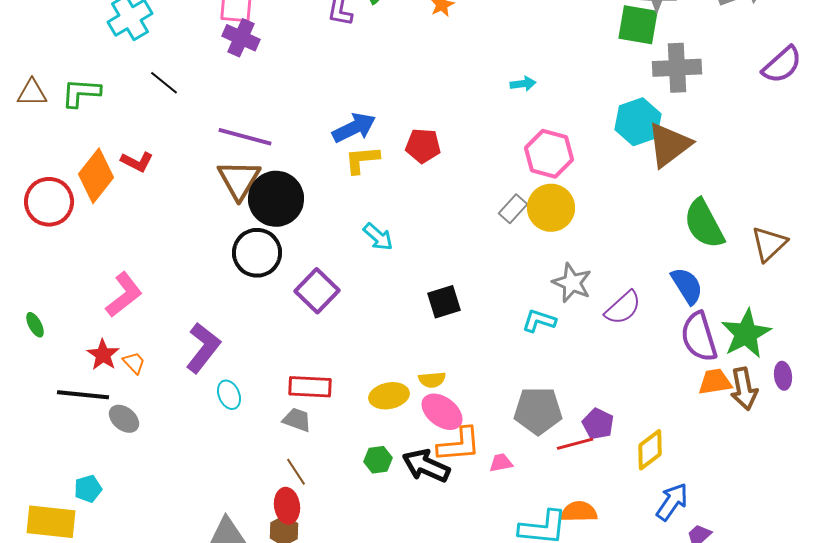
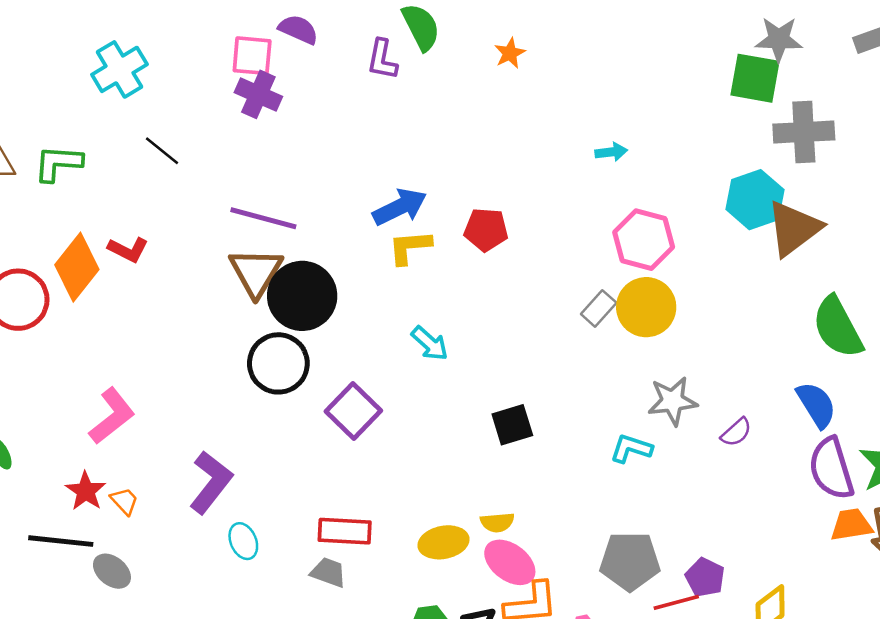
gray star: (572, 283) -> (672, 401), turned -30
purple semicircle: (623, 308) -> (736, 432), size x0.7

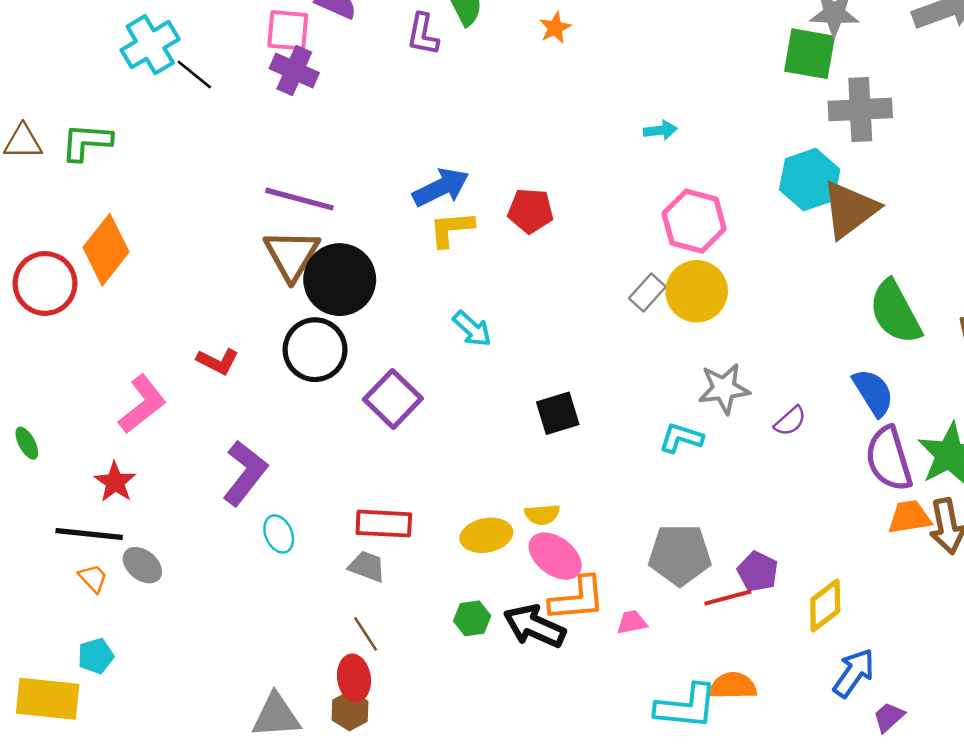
black line: (162, 151) -> (194, 74), moved
red L-shape: (128, 250) -> (218, 361), moved
orange trapezoid: (124, 501) -> (93, 578), moved

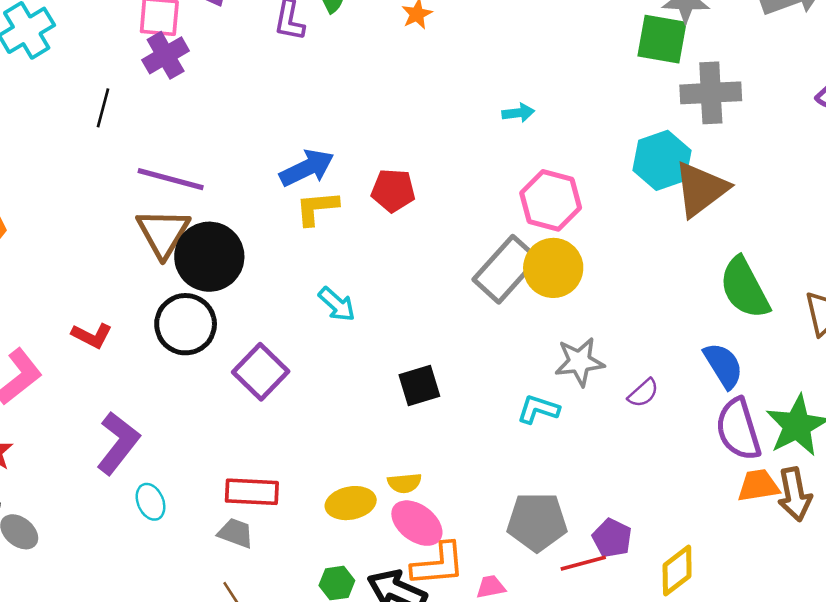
purple cross: (294, 71) -> (166, 55), turned 36
black line: (194, 74) -> (103, 108), moved, turned 66
gray rectangle: (647, 293) -> (506, 269), size x1.8

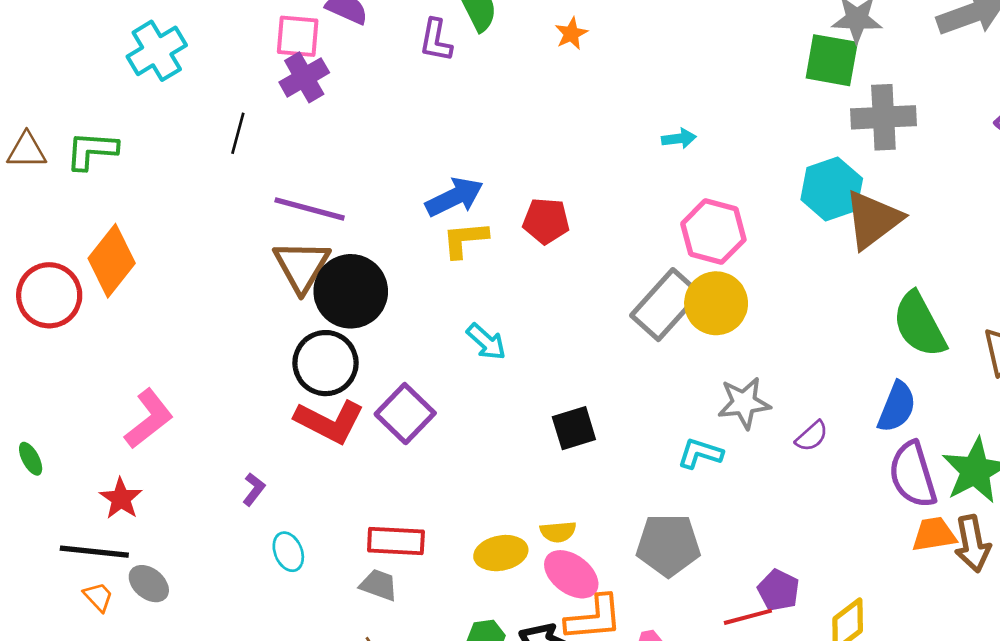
red L-shape: (92, 335) -> (329, 422), moved, size x1.6
blue semicircle: (723, 365) -> (897, 407), turned 54
purple L-shape: (118, 443) -> (254, 489), size x0.5
gray pentagon: (537, 522) -> (668, 545), moved

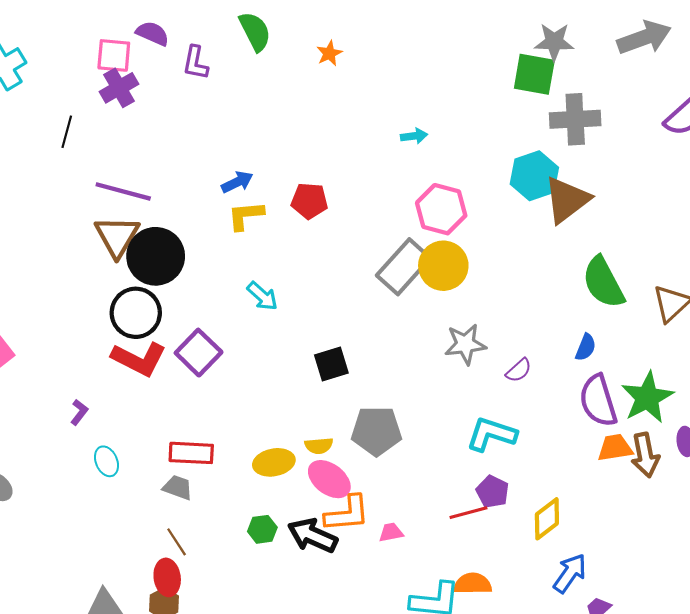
purple L-shape: (436, 40) -> (195, 63), moved
blue arrow: (454, 197) -> (237, 182), size x0.7
blue semicircle: (897, 407) -> (586, 347), size x0.7
cyan L-shape: (700, 453) -> (491, 434), moved, size x1.4
gray pentagon: (668, 545) -> (376, 431), moved

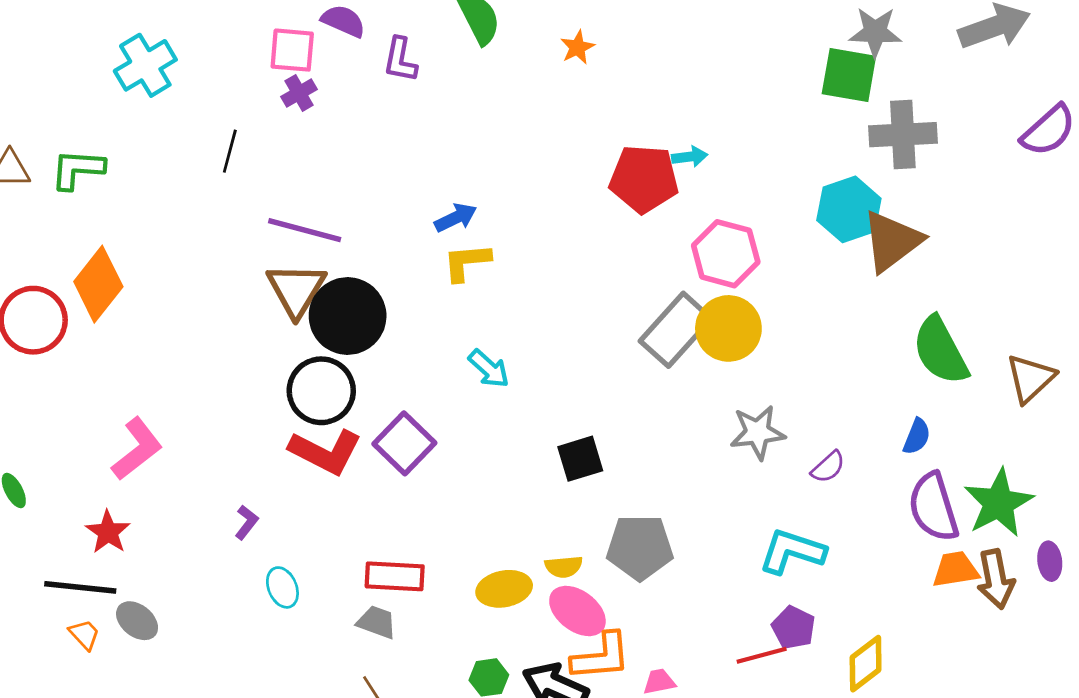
purple cross: (119, 88) -> (299, 93), size x0.7
red pentagon: (309, 201) -> (644, 179), moved, size x1.4

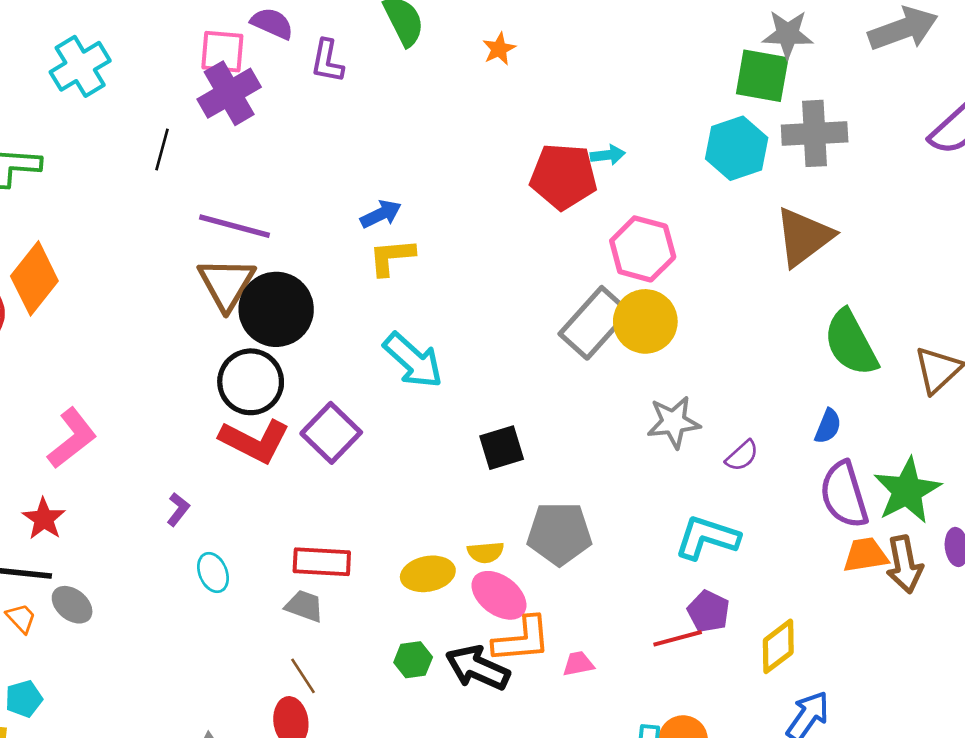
purple cross: (299, 93) -> (229, 93), size x1.8
cyan hexagon: (849, 209) -> (737, 148), moved
cyan arrow: (489, 369) -> (413, 360), size x1.5

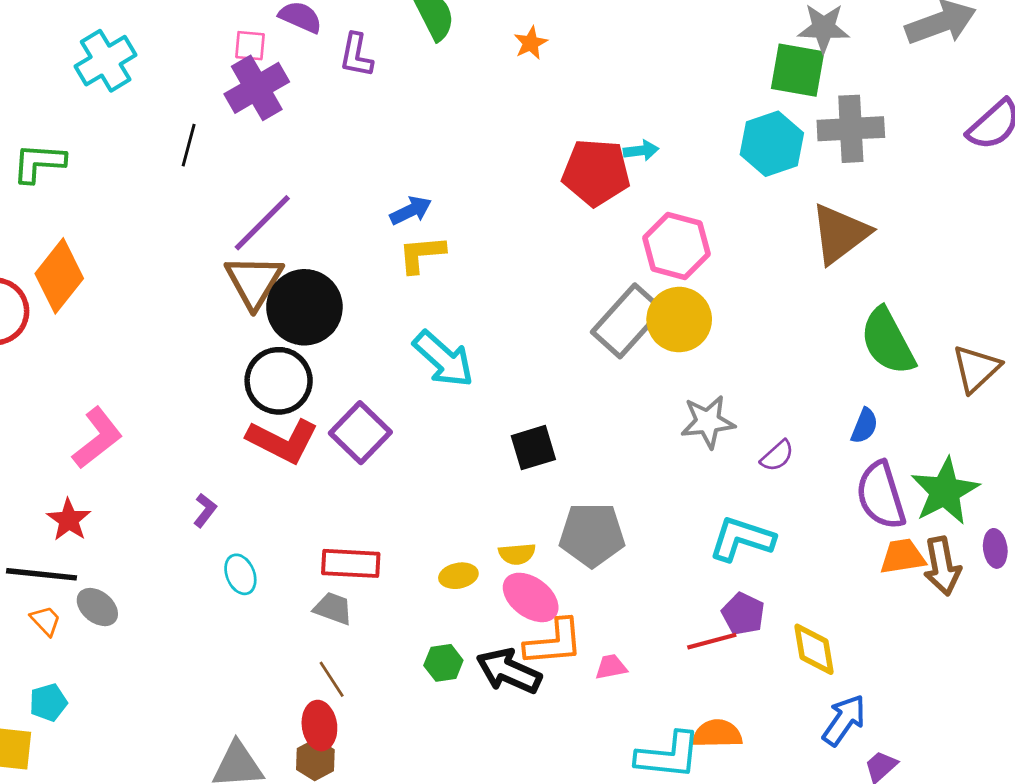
pink square: (222, 52) -> (250, 46), size x0.7
purple line: (235, 226) -> (262, 223), turned -60
yellow ellipse: (428, 574) -> (458, 576), size x0.7
yellow diamond: (778, 646) -> (814, 649), turned -62

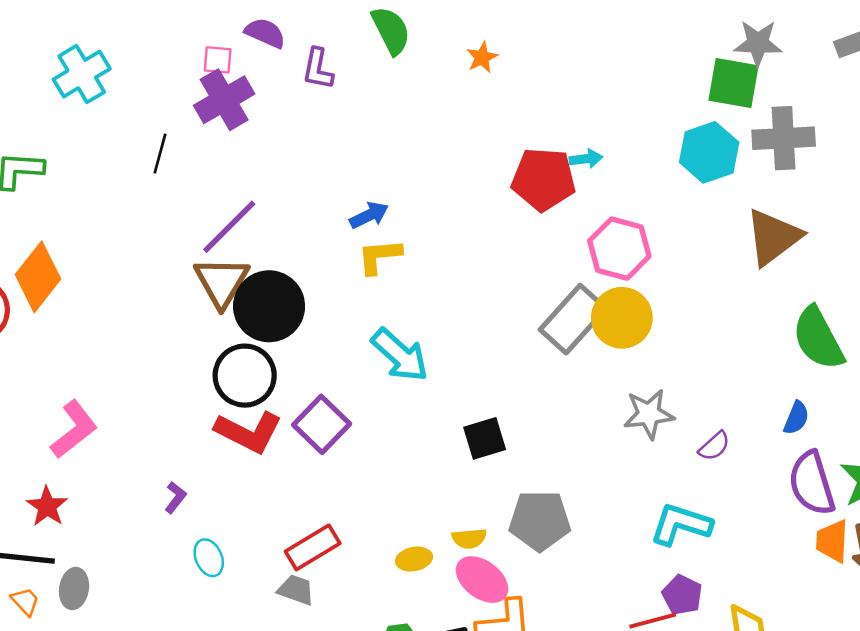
orange trapezoid: (903, 557) -> (832, 541), turned -78
red rectangle: (351, 563) -> (313, 547), turned -34
gray ellipse: (97, 607) -> (74, 589), turned 60

